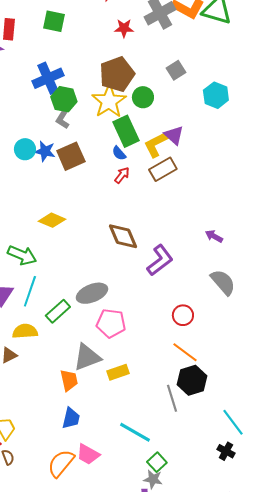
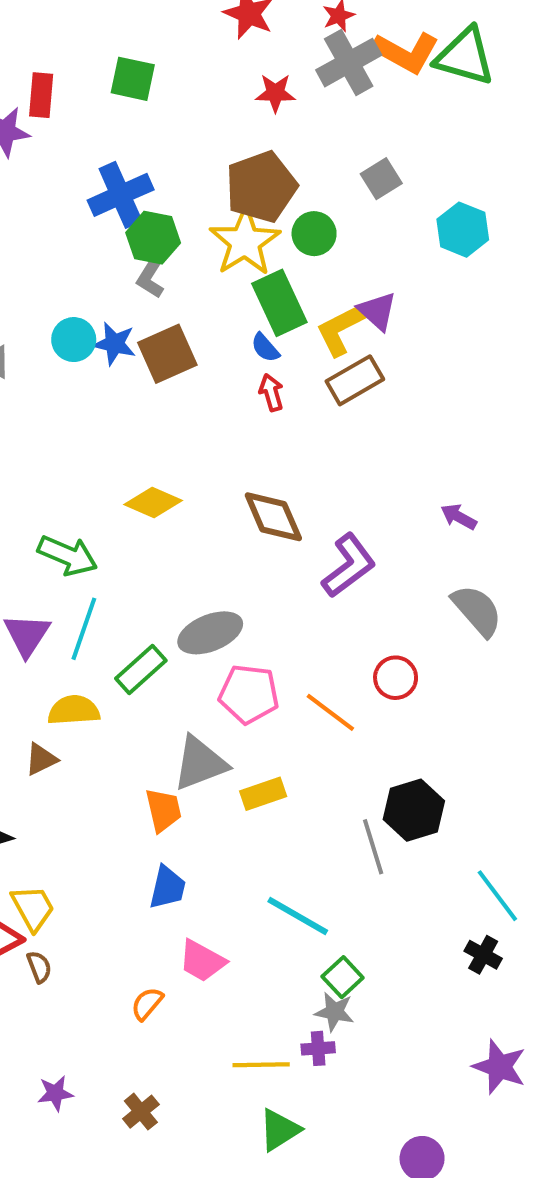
red arrow: (122, 175) -> (271, 393), turned -54
yellow diamond: (52, 220) -> (153, 503), moved
orange line: (185, 352) -> (330, 712), moved
orange semicircle: (61, 463) -> (147, 1004), moved, size x0.6

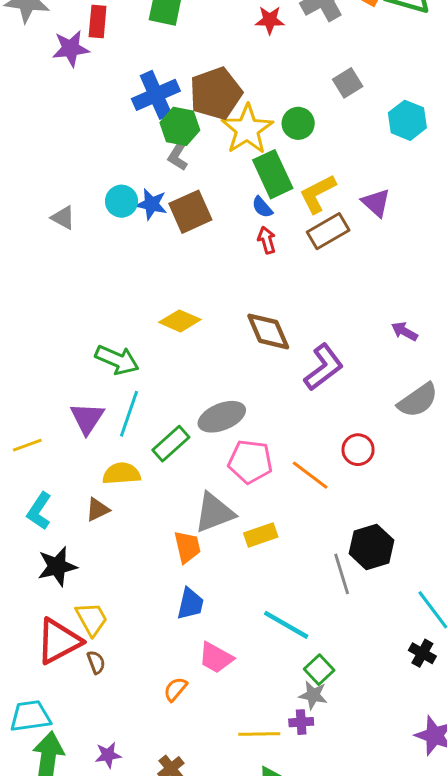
brown pentagon: (261, 187) -> (216, 93), moved
purple triangle: (377, 311) -> (376, 203), moved
gray semicircle: (477, 610) -> (418, 400), turned 96

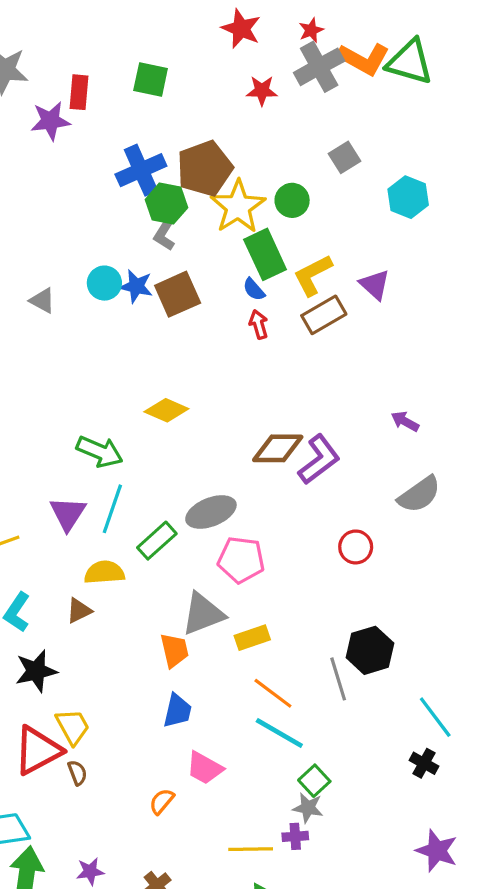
brown diamond: (268, 331) -> (278, 448), moved, turned -66
orange line: (310, 475) -> (273, 693), moved

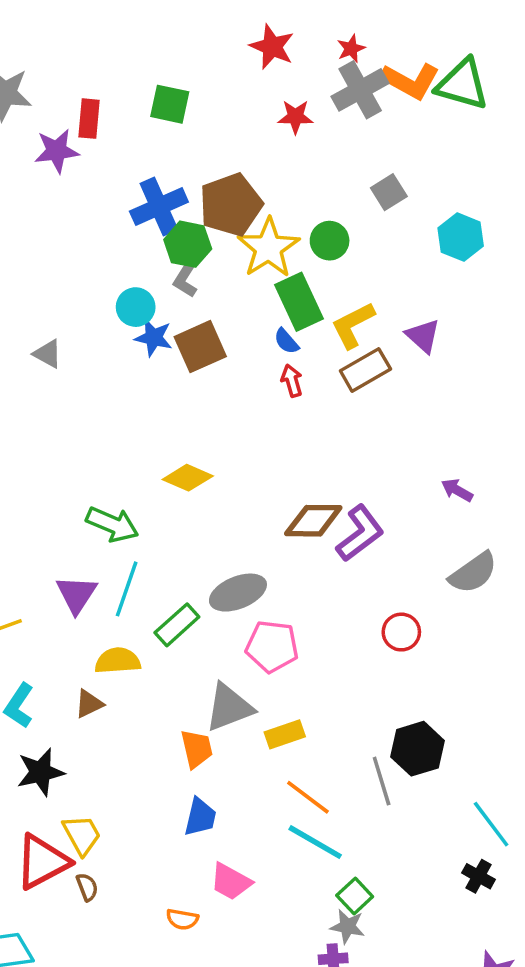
cyan circle: (104, 283) -> (136, 307), moved
orange semicircle: (162, 801) -> (182, 919), turned -120

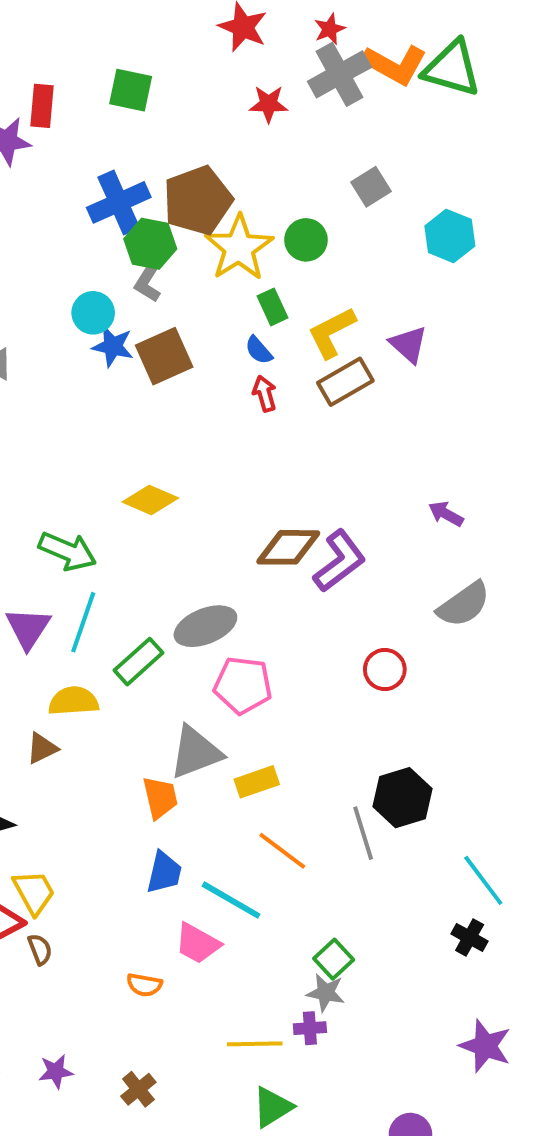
green rectangle: (299, 302) -> (272, 307), size x0.6
cyan line: (315, 842) -> (231, 900), moved

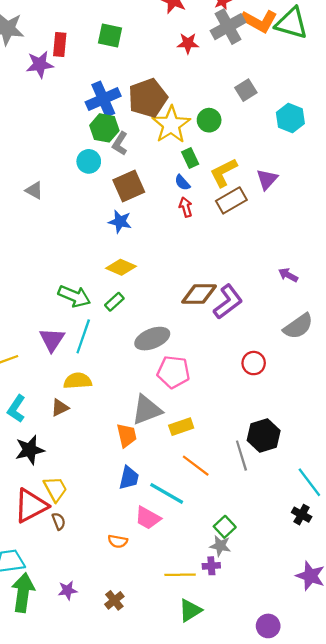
green hexagon: (150, 244) -> (104, 128), moved
purple triangle: (408, 344) -> (267, 179), turned 30
blue star: (113, 346) -> (120, 222), moved
green rectangle: (138, 662) -> (114, 302), moved, size x0.7

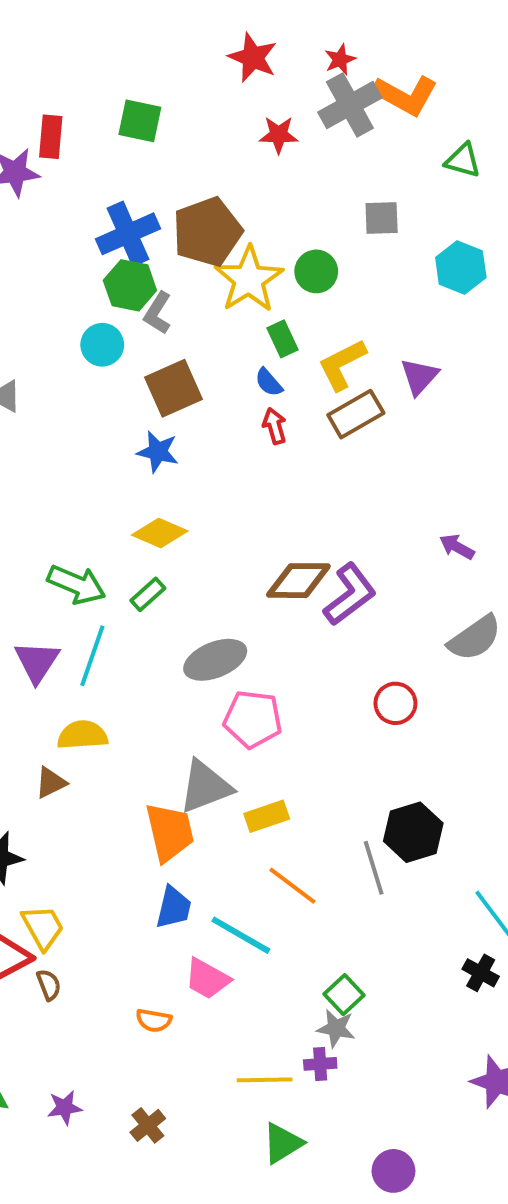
green triangle: (292, 23) -> (463, 160), moved, size x0.6
gray square: (246, 90) -> (382, 218), turned 30
orange trapezoid: (127, 435) -> (170, 832), size x1.4
purple circle: (268, 626) -> (393, 1171), moved

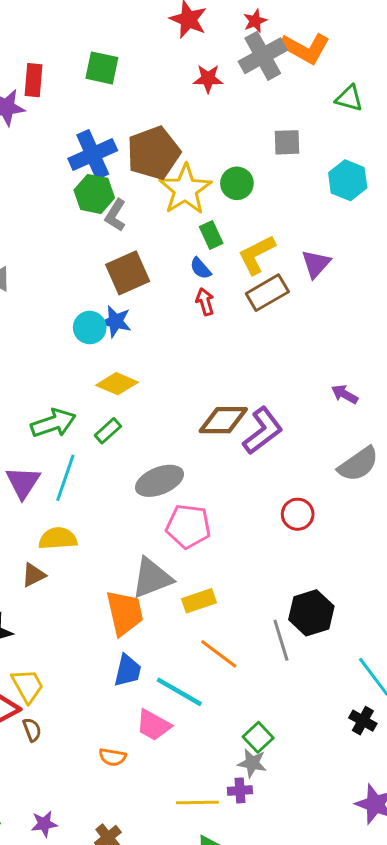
cyan circle: (102, 345) -> (90, 328), moved
green arrow: (76, 584) -> (53, 423), turned -42

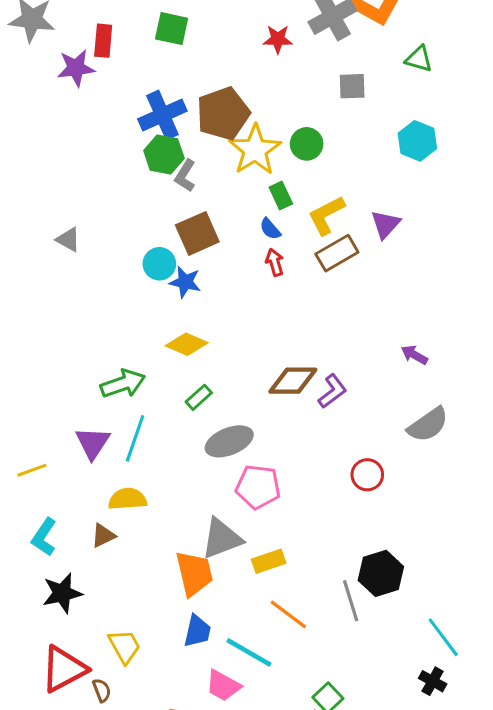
gray square: (287, 142) -> (352, 86), moved
cyan circle: (90, 328) -> (159, 264), moved
green rectangle: (108, 431) -> (199, 397), moved
purple L-shape: (263, 431) -> (332, 391), size x0.7
yellow trapezoid: (27, 686) -> (124, 646), moved

